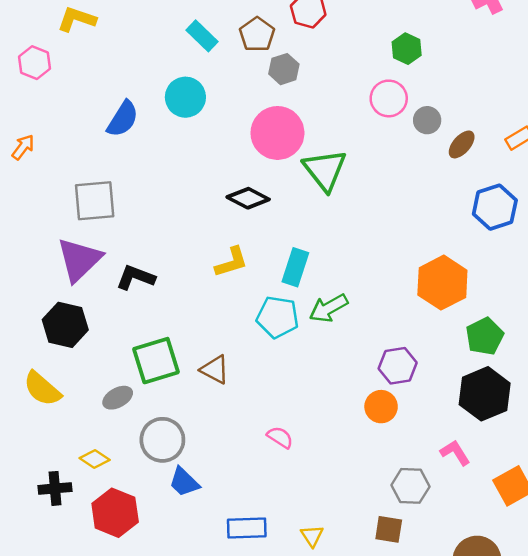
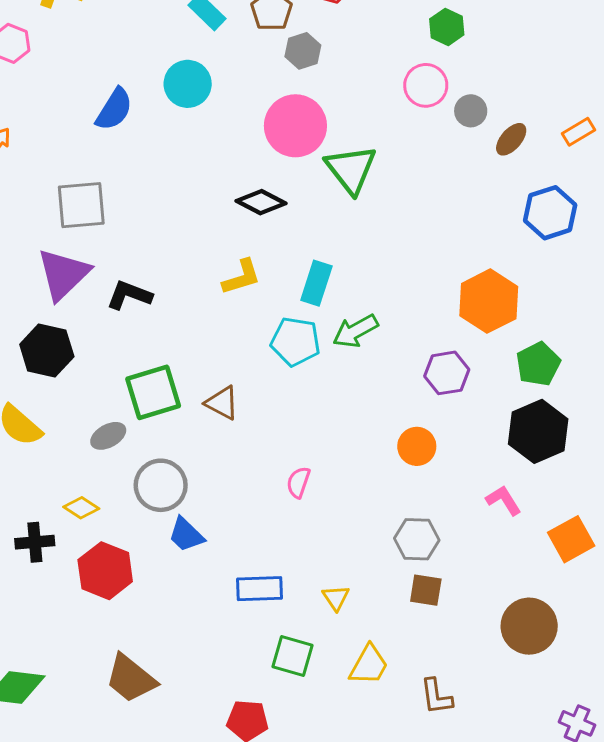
purple hexagon: (398, 366) -> (447, 373), moved
pink semicircle: (280, 437) -> (298, 482), turned -104
gray hexagon: (410, 486) -> (417, 539), moved

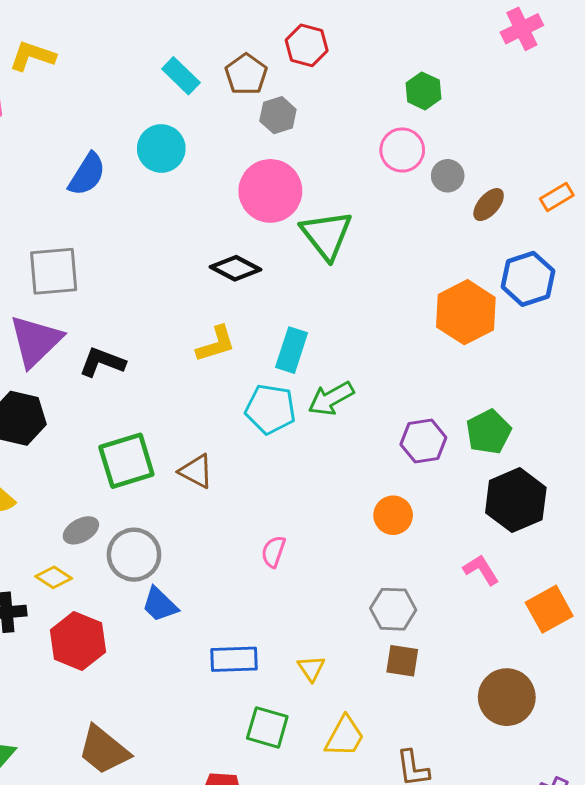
orange hexagon: (489, 301) -> (466, 312), moved
green pentagon: (538, 364) -> (489, 432), moved
gray ellipse: (108, 436) -> (81, 530), moved

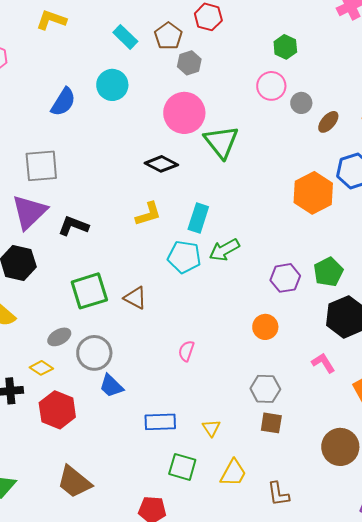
yellow L-shape: (32, 56) -> (51, 20), moved

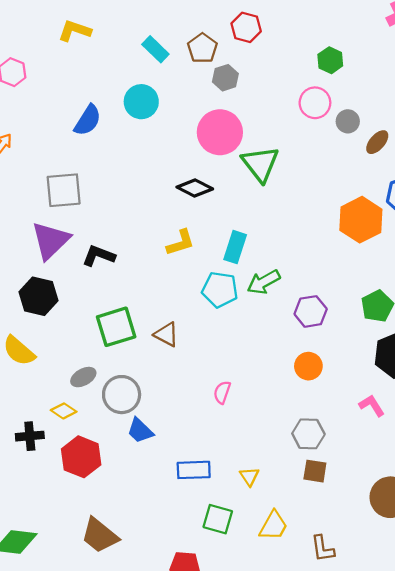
purple hexagon: (285, 278) -> (311, 311), moved

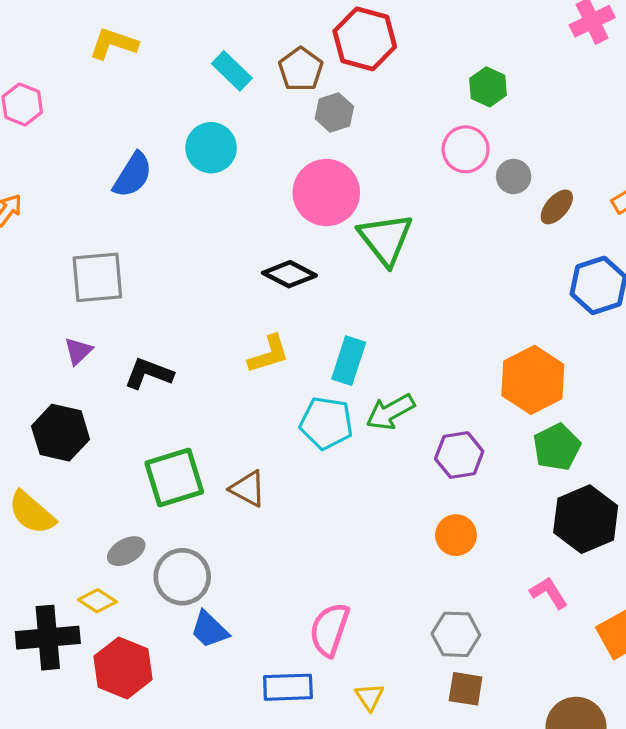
red hexagon: (246, 27) -> (365, 39), size x1.4
orange hexagon: (361, 220) -> (533, 380), moved
purple triangle: (51, 240) -> (78, 351), size x0.5
pink semicircle: (222, 392) -> (330, 630), moved, size x1.6
black cross: (30, 436) -> (48, 638), size x1.5

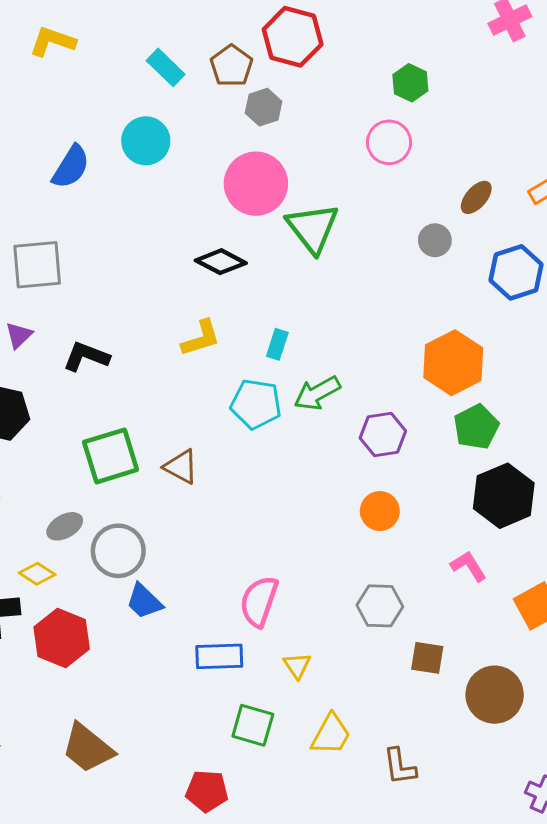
gray circle: (514, 177) -> (435, 240), moved
cyan rectangle: (349, 361) -> (277, 344), size x0.7
brown square: (466, 689) -> (427, 658), moved

